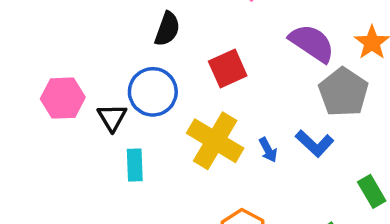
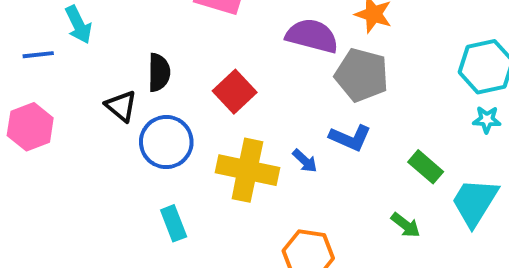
pink hexagon: (63, 98) -> (30, 127), moved
black triangle: (112, 117) -> (121, 106), moved

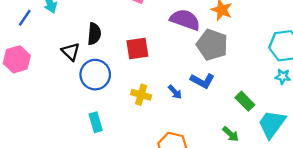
blue line: (38, 55) -> (25, 18), turned -54
red square: (235, 92) -> (137, 49), turned 30
yellow cross: (247, 170) -> (141, 95), size x0.6

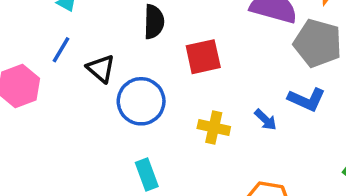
blue line: (25, 18) -> (61, 50), moved
black semicircle: (94, 34) -> (154, 22), moved

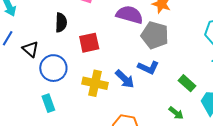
blue arrow: (266, 120) -> (125, 79), size x1.5
yellow cross: (214, 127) -> (95, 83), size x1.4
cyan rectangle: (147, 175) -> (48, 103), moved

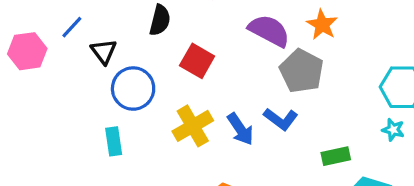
red square: (89, 43) -> (197, 61), turned 30
yellow cross: (95, 83) -> (193, 126), turned 35
green rectangle: (187, 83) -> (336, 156), turned -66

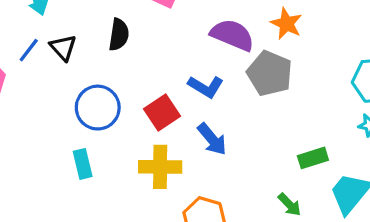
black triangle: (104, 52) -> (63, 48), moved
red square: (197, 61) -> (162, 112), moved, turned 32
blue L-shape: (281, 119) -> (206, 87), moved
yellow cross: (193, 126) -> (160, 167), moved, turned 36

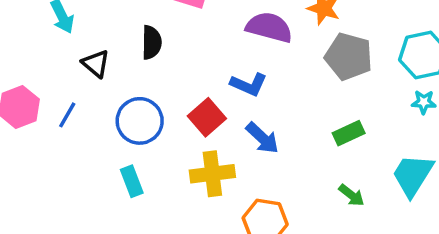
blue line: (29, 50) -> (67, 115), moved
gray pentagon: (270, 73) -> (349, 56), moved
green rectangle: (313, 158) -> (349, 133), moved

